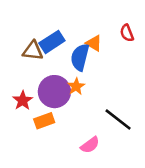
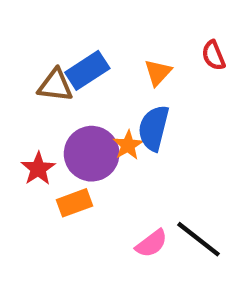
orange triangle: (94, 43) -> (158, 72), turned 42
blue semicircle: (80, 57) -> (154, 128), moved
black line: (118, 120) -> (198, 239), moved

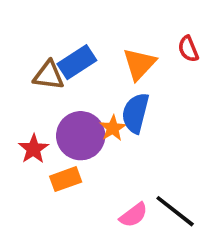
orange triangle: (158, 72) -> (139, 64), size x1.4

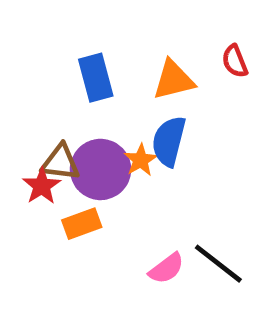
blue rectangle: (77, 62) -> (96, 78), turned -72
orange triangle: (139, 64) -> (174, 80), turned 33
brown triangle: (49, 75) -> (60, 162), moved

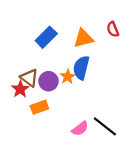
blue rectangle: (96, 78) -> (46, 37), turned 60
brown triangle: (60, 162) -> (29, 78), turned 30
purple circle: (101, 169) -> (48, 81), size x0.7

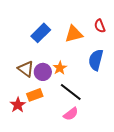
blue semicircle: (81, 68) -> (96, 60), moved
red star: (20, 89) -> (18, 105), moved
black line: (105, 126) -> (71, 92), moved

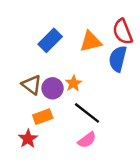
red semicircle: (100, 26) -> (123, 32), size x1.5
blue semicircle: (96, 60) -> (118, 59), moved
red star: (18, 105) -> (28, 139), moved

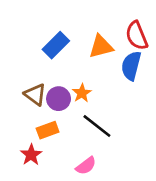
pink semicircle: (87, 140) -> (86, 166), moved

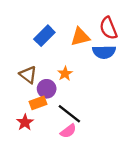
blue semicircle: (131, 66) -> (104, 52), turned -105
purple circle: (59, 99) -> (47, 89), moved
black line: (97, 126) -> (69, 114), moved

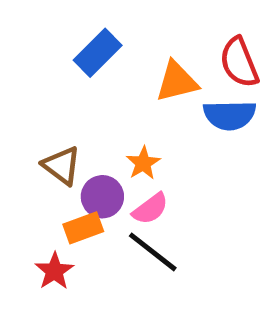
blue rectangle: (44, 36) -> (98, 53), moved
pink semicircle: (68, 131) -> (150, 209), moved

